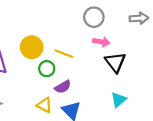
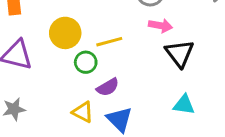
yellow line: (64, 54) -> (109, 42), turned -36
cyan triangle: (119, 100) -> (184, 105), turned 49

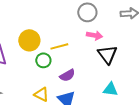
purple semicircle: (108, 87) -> (67, 75), moved

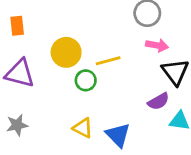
purple semicircle: (67, 75) -> (158, 101), moved

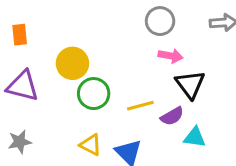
yellow line: (108, 61) -> (140, 106), moved
green circle: (86, 80) -> (94, 94), size x1.4

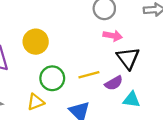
green circle: (94, 94) -> (52, 78), moved
yellow triangle: (91, 145) -> (36, 102), moved, turned -48

